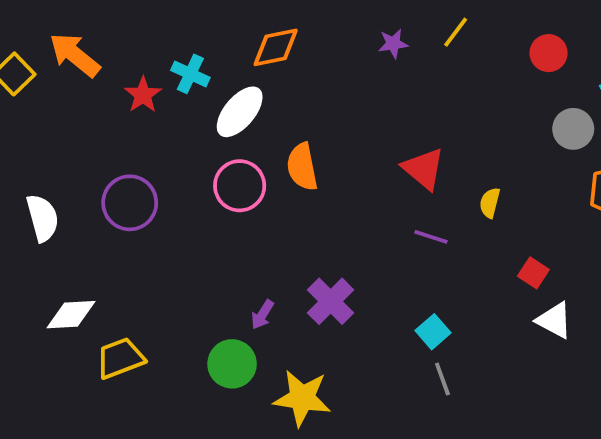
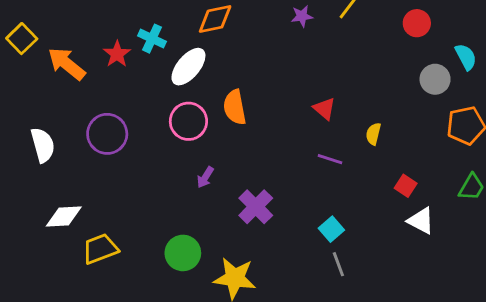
orange arrow: (75, 55) -> (67, 64), moved
red triangle: (423, 169) -> (324, 109), size x0.7
purple arrow: (262, 315) -> (205, 177), moved

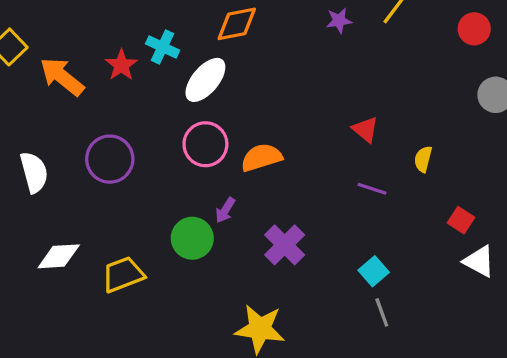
orange semicircle: (235, 107) -> (261, 157), moved, turned 84
yellow trapezoid: (100, 249) -> (123, 274), moved
green circle: (183, 253) -> (192, 238), moved

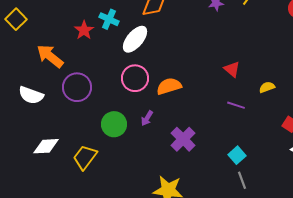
orange arrow: (62, 77) -> (50, 56), moved
yellow semicircle: (423, 159) -> (267, 87), turned 56
white semicircle: (34, 172) -> (31, 95), turned 125
green circle: (192, 238) -> (114, 124), moved
yellow trapezoid: (123, 274) -> (85, 157), turned -32

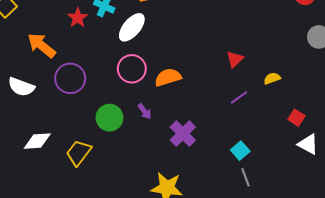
red triangle: (232, 69) -> (235, 59), turned 36
purple line: (236, 105) -> (239, 97), turned -54
purple arrow: (147, 118) -> (145, 111), turned -70

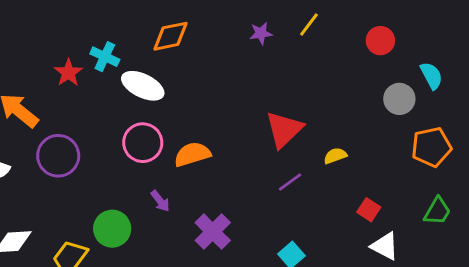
white ellipse: (132, 27) -> (143, 86), turned 76
red triangle: (235, 59) -> (284, 130), size x1.6
green circle: (109, 118) -> (112, 229), moved

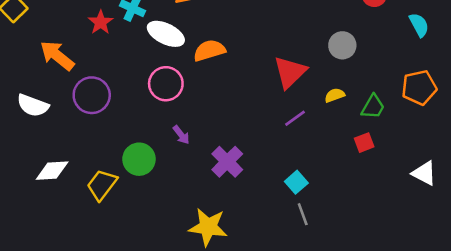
gray circle: (399, 99) -> (342, 45), moved
orange semicircle: (192, 154) -> (209, 50), moved
red square: (369, 210) -> (364, 143), turned 36
green trapezoid: (437, 211) -> (373, 107), moved
white triangle: (385, 246) -> (424, 173), moved

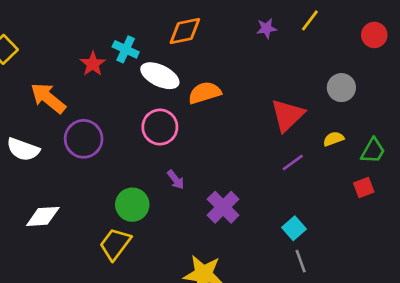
yellow trapezoid: (102, 185) -> (115, 244), moved

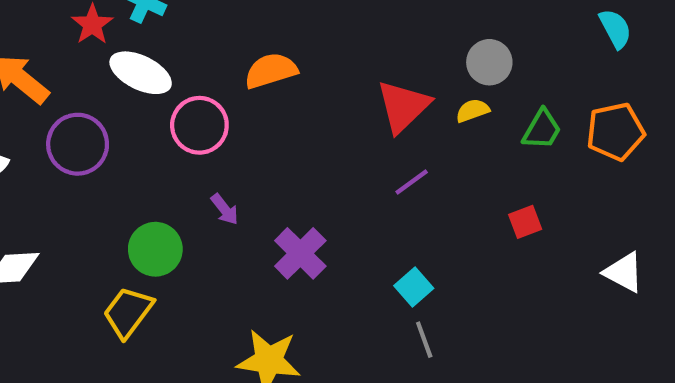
white ellipse: (160, 76) -> (141, 73), moved
yellow semicircle: (334, 139) -> (473, 111), moved
green trapezoid: (373, 151) -> (542, 129), moved

